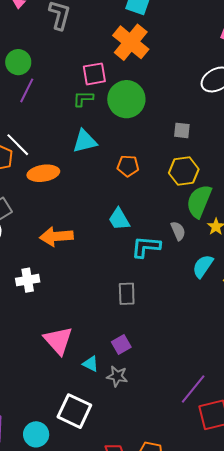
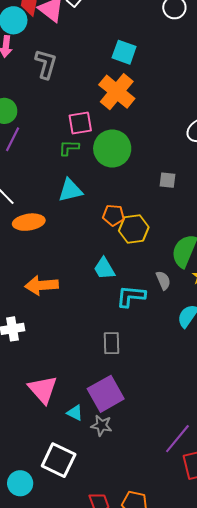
yellow hexagon: (184, 171) -> (134, 229), moved
purple square: (121, 345) -> (106, 394), size x1.8

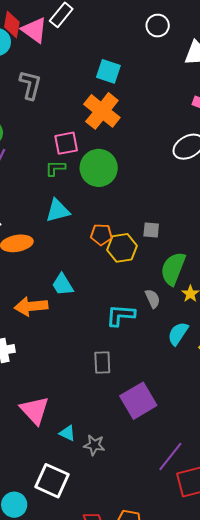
gray square: (168, 180) -> (151, 230), moved
cyan trapezoid: (104, 269) -> (63, 285), moved
purple square: (106, 394) -> (138, 401), moved

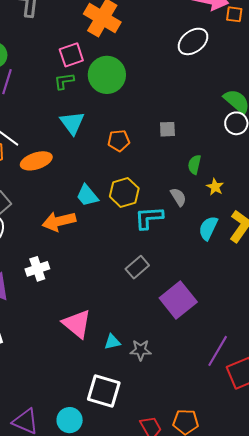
cyan triangle: (58, 211) -> (72, 123), turned -44
yellow hexagon: (122, 248) -> (124, 192), moved
green semicircle: (173, 269) -> (194, 164), size x0.6
gray rectangle: (102, 362) -> (137, 267), turned 60
cyan triangle: (67, 433) -> (112, 342), turned -30

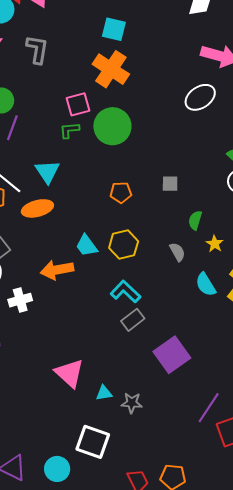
cyan triangle: (72, 123) -> (47, 172), moved
cyan L-shape: (149, 218) -> (125, 292), moved, turned 44
cyan semicircle: (208, 228) -> (206, 285), turned -60
white cross: (37, 269) -> (20, 300), moved

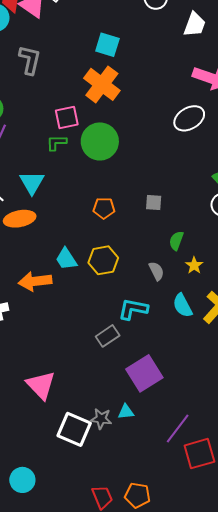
cyan L-shape: (125, 292) -> (133, 309), moved, turned -36
cyan triangle: (104, 393) -> (126, 412), moved
white square: (93, 442) -> (74, 429), moved

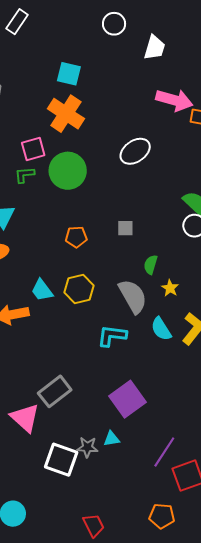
white ellipse: (189, 118) -> (135, 151), moved
gray semicircle: (157, 271) -> (133, 296), size x1.8
gray rectangle: (108, 336) -> (55, 391), moved, size x1.4
orange pentagon: (137, 495) -> (162, 516), moved

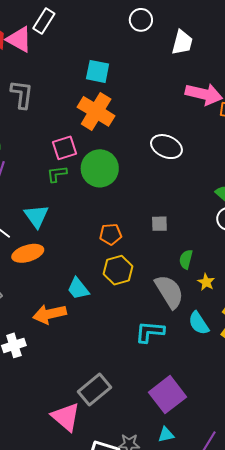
white ellipse: (135, 151) -> (166, 147), turned 60
yellow hexagon: (79, 289) -> (118, 270), moved
cyan triangle: (112, 439) -> (166, 435), moved

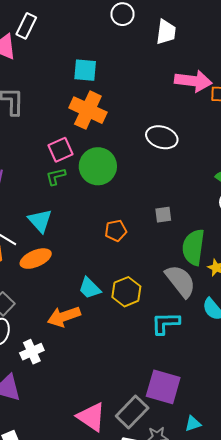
green semicircle: (186, 259) -> (193, 247), size x1.8
yellow hexagon: (118, 270) -> (126, 292), moved
gray rectangle: (94, 389) -> (132, 412), moved
purple square: (168, 395) -> (163, 387), moved, turned -30

